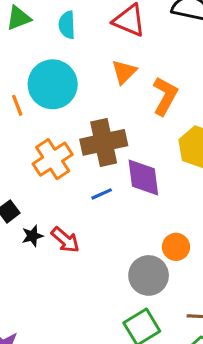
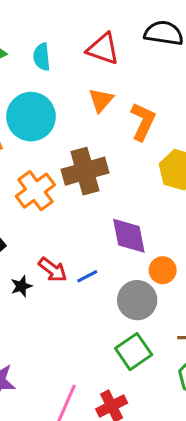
purple diamond: (143, 177) -> (129, 236), moved
blue line: (102, 194) -> (87, 276), moved
black star: (32, 236) -> (21, 286), moved

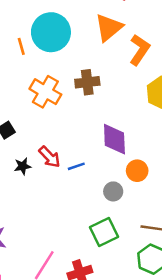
orange triangle: (101, 100) -> (109, 28), size x1.4
brown cross: (85, 171) -> (87, 82), size x0.7
orange cross: (35, 191) -> (45, 92), turned -32
gray circle: (137, 300) -> (113, 191), size x0.6

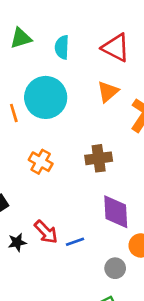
orange triangle: (109, 28) -> (108, 92), size x0.7
brown cross: (87, 82) -> (99, 158), moved
orange cross: (45, 92) -> (41, 162), size x0.7

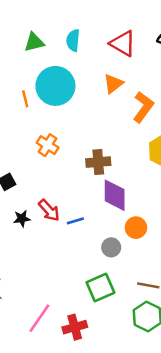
green triangle: (21, 38) -> (34, 42), moved
brown cross: (99, 158) -> (98, 162), moved

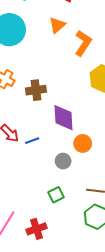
brown cross: (98, 162) -> (36, 90), moved
green square: (100, 287) -> (56, 195), size x0.7

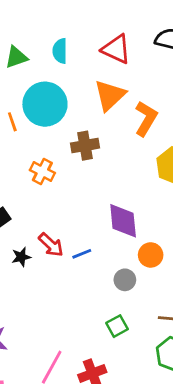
orange triangle: (57, 25) -> (110, 95), size x1.4
brown cross: (36, 90) -> (85, 146), moved

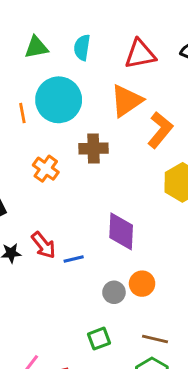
red triangle: (116, 49) -> (140, 54), turned -44
orange circle: (151, 255) -> (142, 284), moved

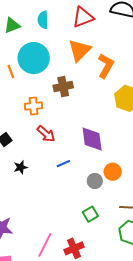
orange cross: (46, 169) -> (33, 106), turned -30
red arrow: (43, 245) -> (46, 134), moved

